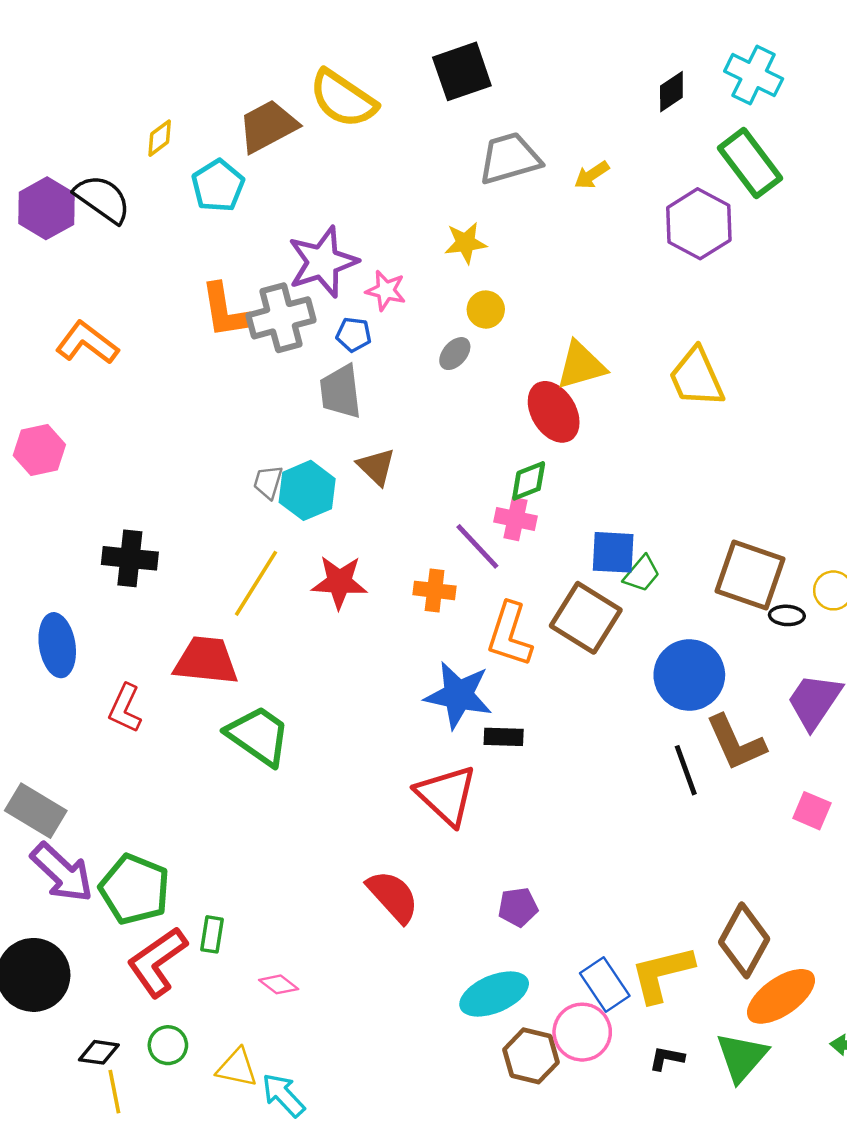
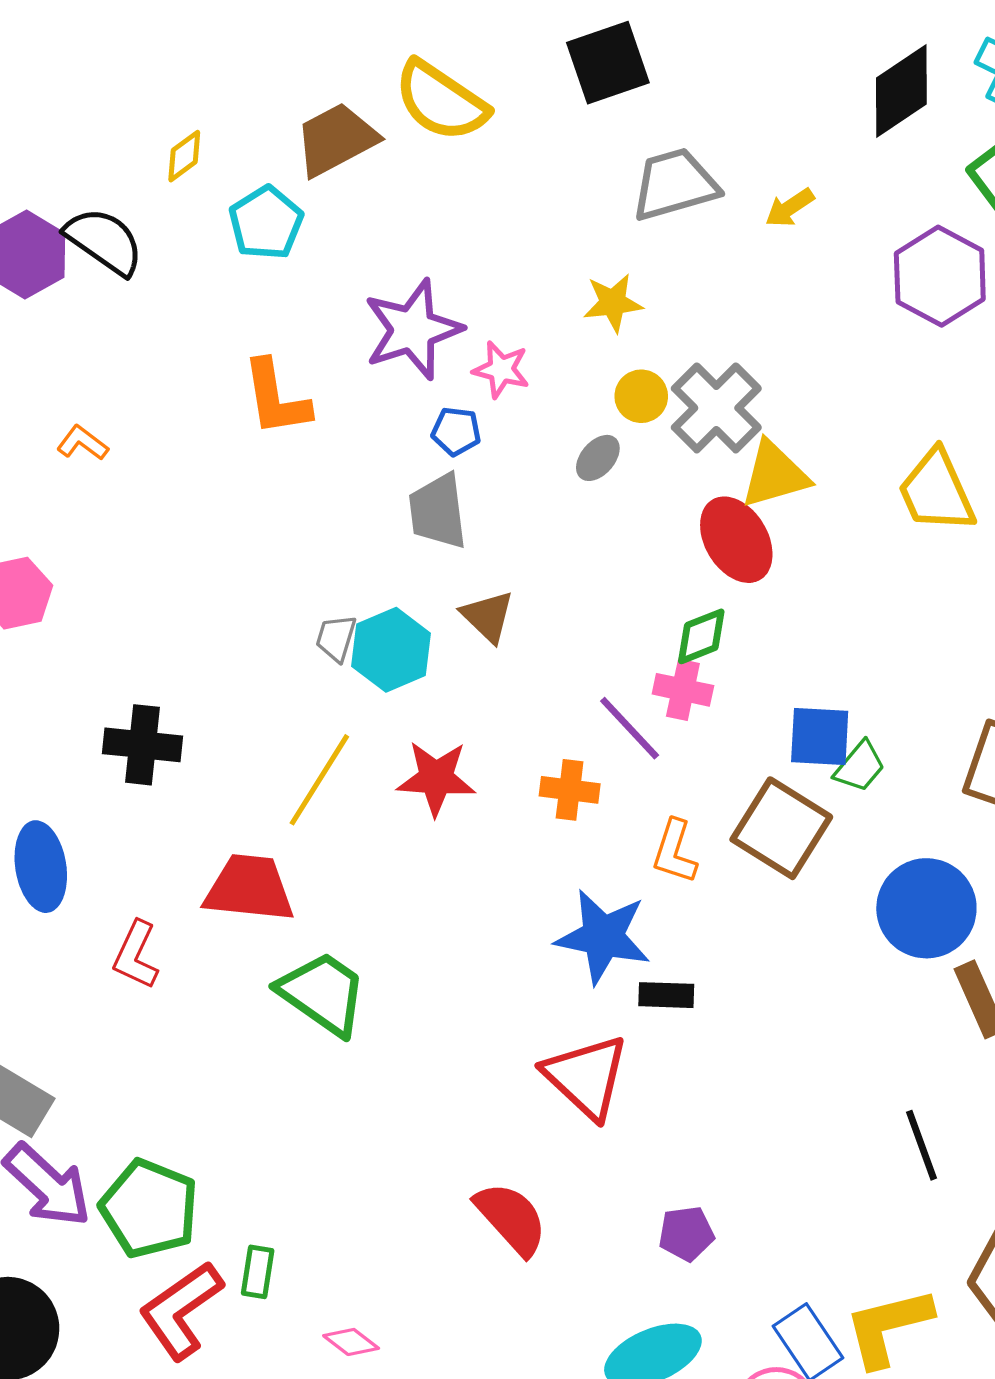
black diamond: (671, 92) -> (901, 91), size x1.6
gray cross: (281, 318) -> (716, 408), moved, turned -30
orange L-shape: (87, 343) -> (82, 443), size x0.6
orange L-shape: (510, 634) -> (675, 852), size x0.7
black line: (686, 770) -> (921, 1145), moved

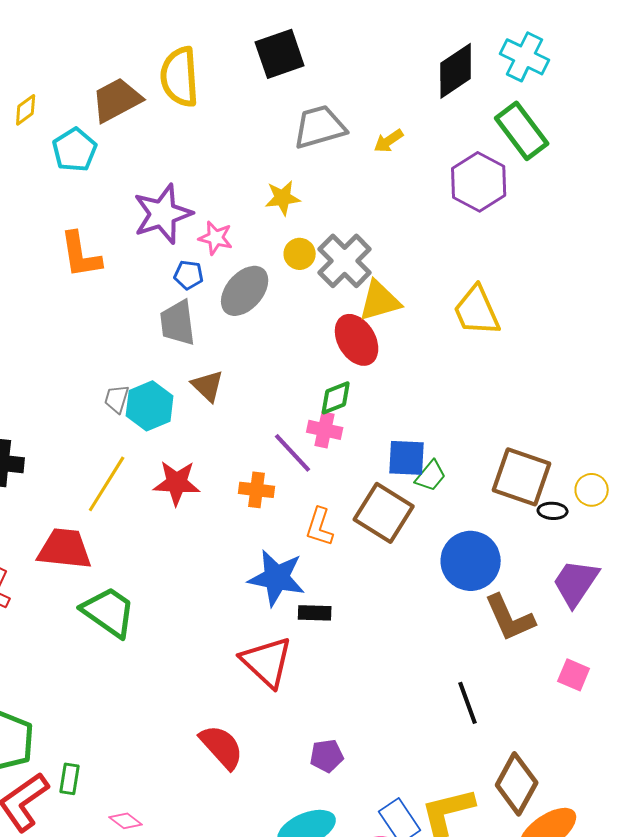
yellow semicircle: (441, 101) -> (180, 77), turned 52
gray ellipse: (598, 458) -> (245, 291), moved, size x1.8

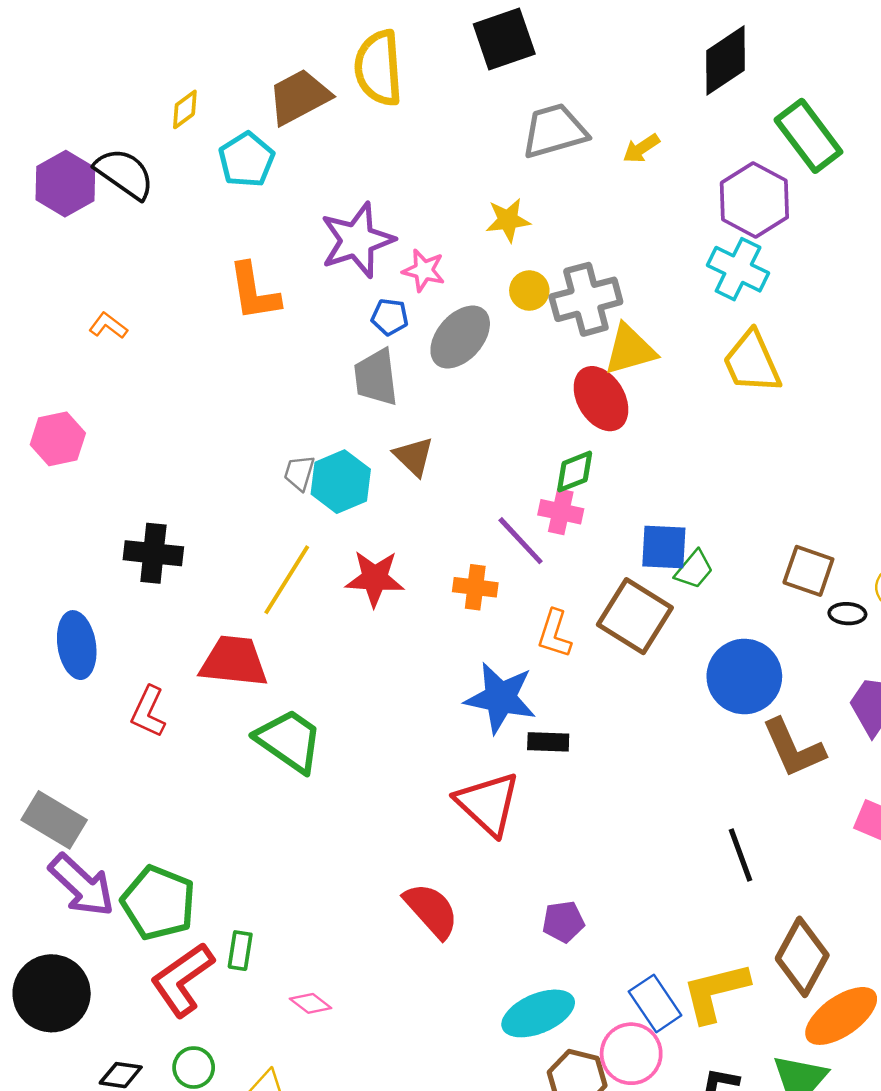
cyan cross: (525, 57) -> (738, 269), moved
gray cross: (345, 261) -> (586, 299), turned 30
brown square: (522, 477) -> (808, 571), size x0.7

